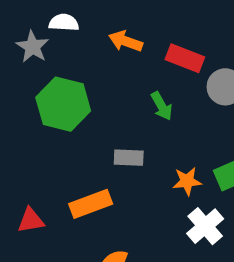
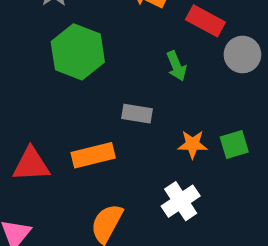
red triangle: (31, 220) -> (31, 164), size x1.4
white cross: (205, 226) -> (181, 201), moved

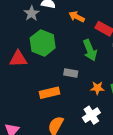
green arrow: (176, 66) -> (90, 50), size x1.5
red triangle: (31, 164) -> (18, 59), moved

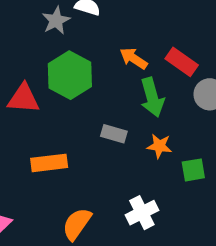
orange arrow: (77, 17) -> (134, 58), moved
orange star: (97, 88) -> (159, 146), moved
orange rectangle: (49, 93) -> (49, 163), moved

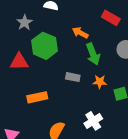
gray star: (56, 21) -> (25, 23), moved
red rectangle: (182, 62) -> (111, 18), moved

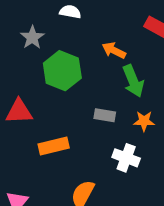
red triangle: (19, 62) -> (19, 111), moved
white cross: (93, 121) -> (126, 158), moved, turned -36

